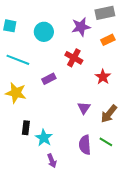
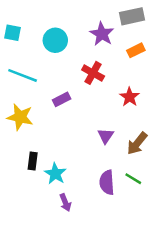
purple star: (81, 27) -> (102, 34), turned -30

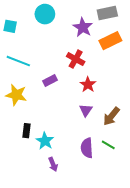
cyan circle: (55, 40) -> (45, 14), moved
orange rectangle: (136, 50) -> (110, 41), size x1.5
red star: (130, 97) -> (88, 85), moved

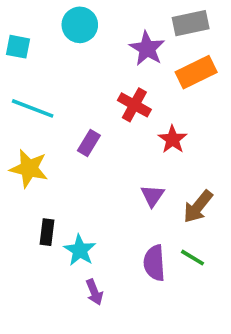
purple rectangle: (50, 81) -> (89, 143), turned -32
red star: (88, 85) -> (172, 139), moved

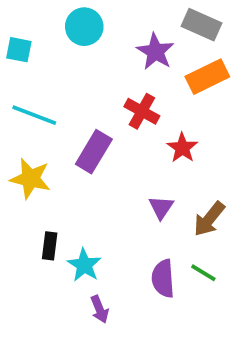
gray rectangle: (191, 23) -> (202, 25), turned 36
purple rectangle: (89, 143) -> (94, 152), size x1.5

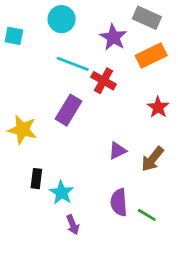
cyan line: (34, 115) -> (73, 64), moved
red star: (182, 148) -> (158, 107), moved
purple triangle: (161, 207) -> (117, 151), turned 30
green line: (203, 273) -> (147, 215), moved

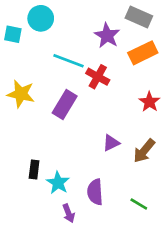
cyan circle: (62, 19) -> (41, 18), moved
yellow star: (22, 130) -> (21, 94), moved
purple semicircle: (119, 202) -> (95, 192), moved

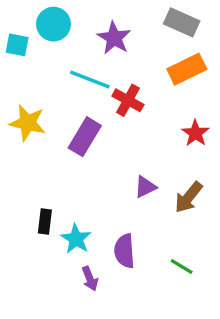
purple star: (107, 36) -> (114, 38), moved

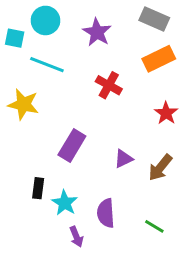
cyan line: (90, 80) -> (47, 65), moved
purple rectangle: (85, 137) -> (72, 146), moved

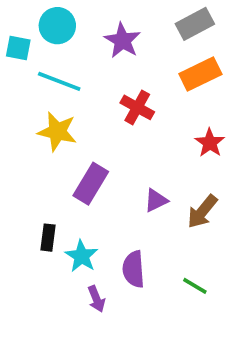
gray rectangle: (154, 19) -> (195, 24), turned -52
yellow star: (23, 104) -> (57, 132), moved

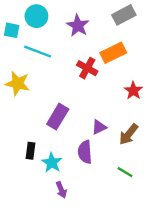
orange rectangle: (200, 74) -> (113, 53), moved
yellow star: (57, 132) -> (18, 83), moved
purple semicircle: (134, 269) -> (85, 152), moved
green line: (195, 286) -> (125, 172), moved

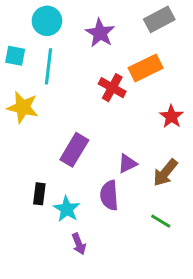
cyan square: (12, 30) -> (15, 56), moved
cyan line: (38, 52) -> (48, 66), turned 76

